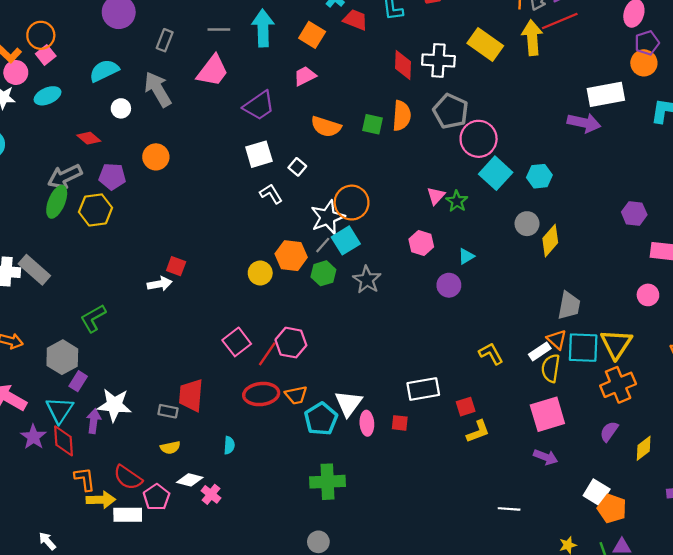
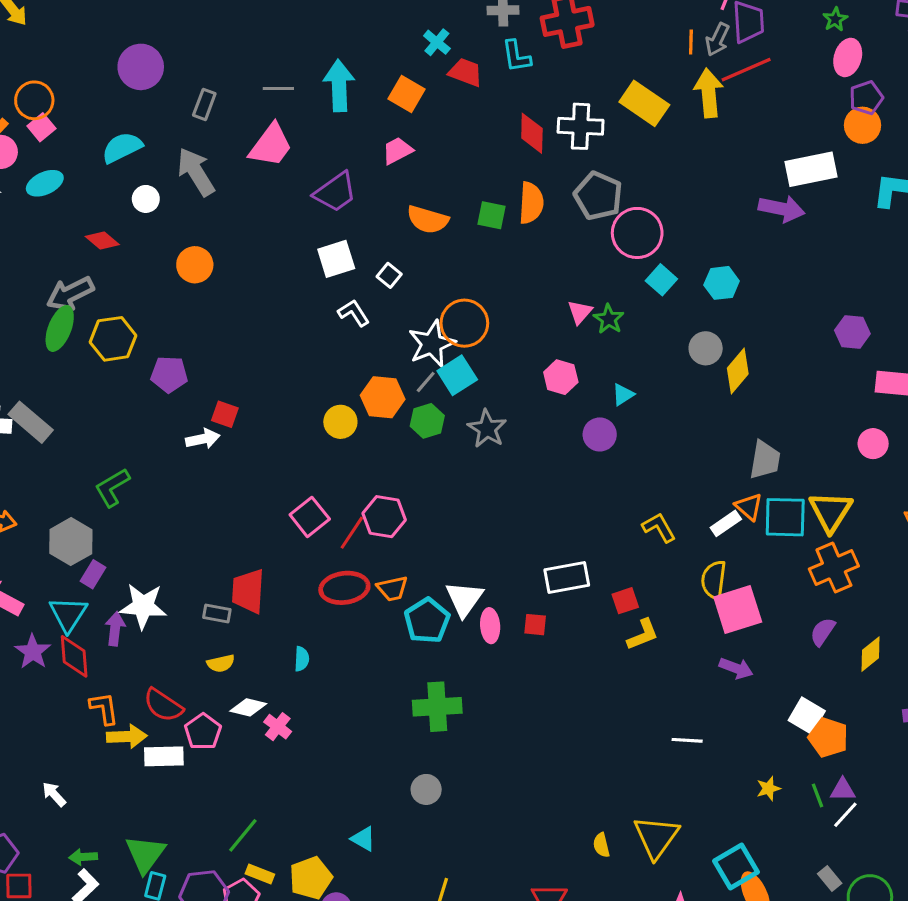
cyan square: (496, 173) -> (661, 280), size x0.7
purple pentagon: (112, 177) -> (169, 374), moved
yellow semicircle: (551, 368) -> (714, 580), moved

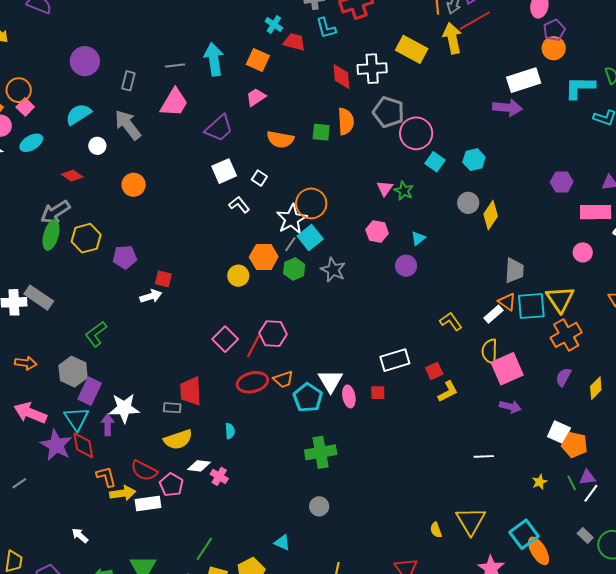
purple rectangle: (93, 574) -> (90, 391), size x1.5
purple star: (33, 652) -> (56, 445), size x1.4
yellow semicircle: (221, 663) -> (178, 440), size x1.6

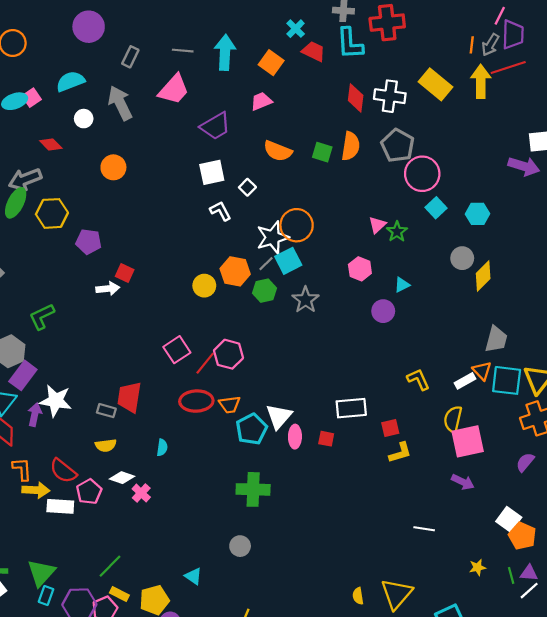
cyan L-shape: (326, 28) -> (350, 43), size x1.4
pink square: (25, 107) -> (32, 98), moved
yellow semicircle: (178, 440) -> (106, 445), size x0.7

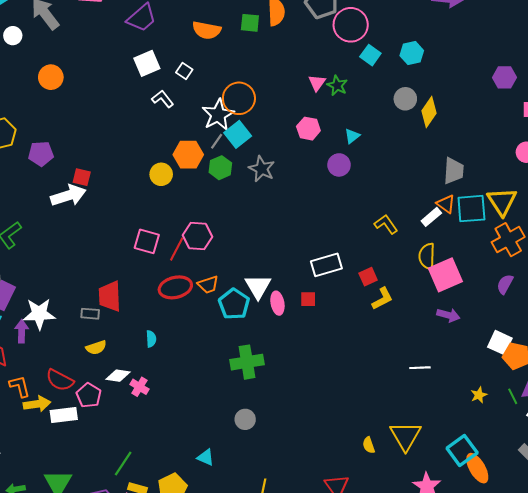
white arrow: (108, 289) -> (68, 195), size x1.5
pink square: (177, 350) -> (147, 241), turned -30

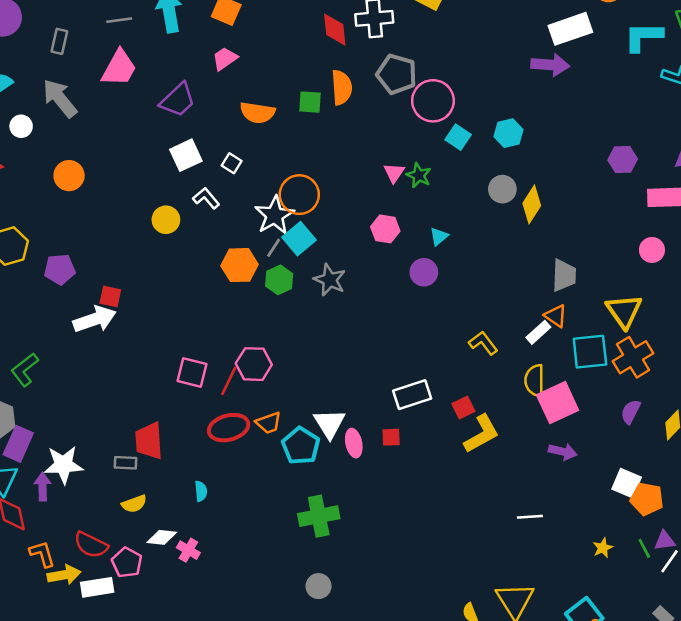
yellow circle: (161, 174) -> (166, 220), moved
cyan square: (471, 209) -> (590, 352), moved
yellow L-shape: (382, 299) -> (482, 434), size x1.4

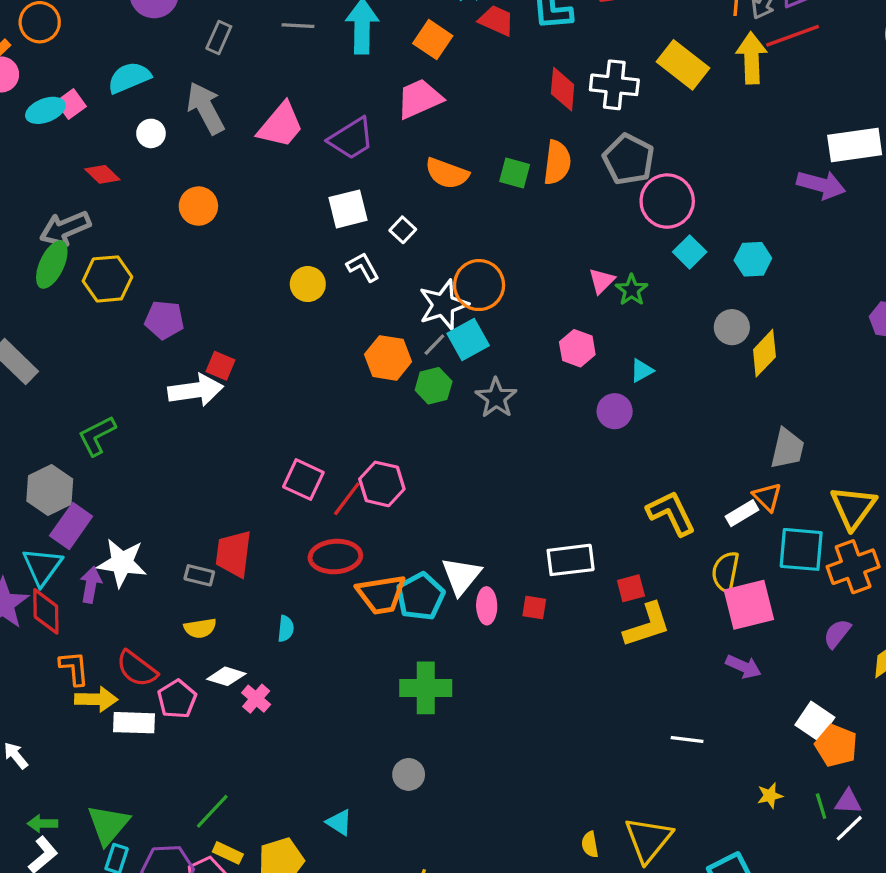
pink trapezoid: (225, 59) -> (420, 99), size x1.4
pink trapezoid: (119, 68) -> (281, 125), moved
yellow L-shape: (483, 343) -> (671, 513), size x1.4
orange trapezoid: (269, 423) -> (381, 594), moved, size x1.5

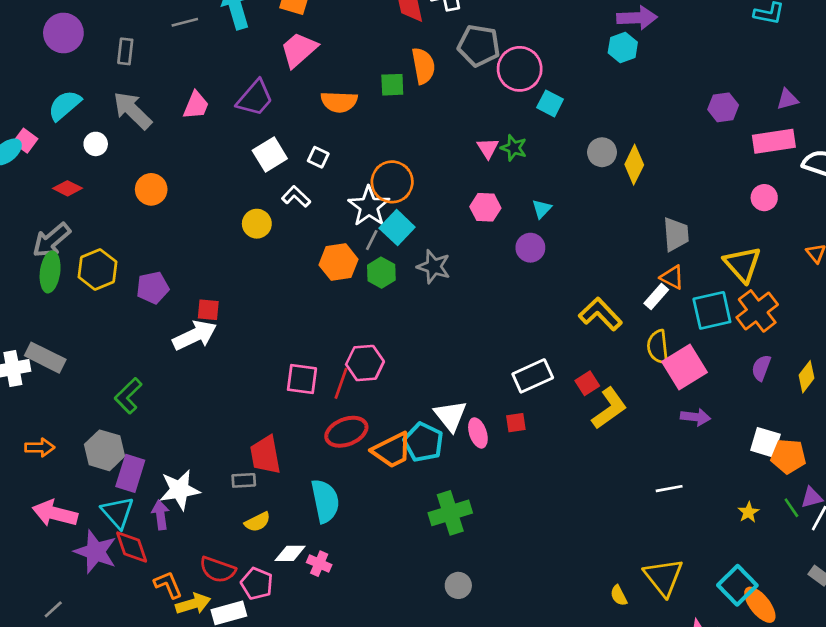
pink trapezoid: (281, 125) -> (196, 105), size x0.7
cyan hexagon: (753, 259) -> (623, 47), moved
cyan semicircle: (286, 629) -> (325, 501), size x2.0

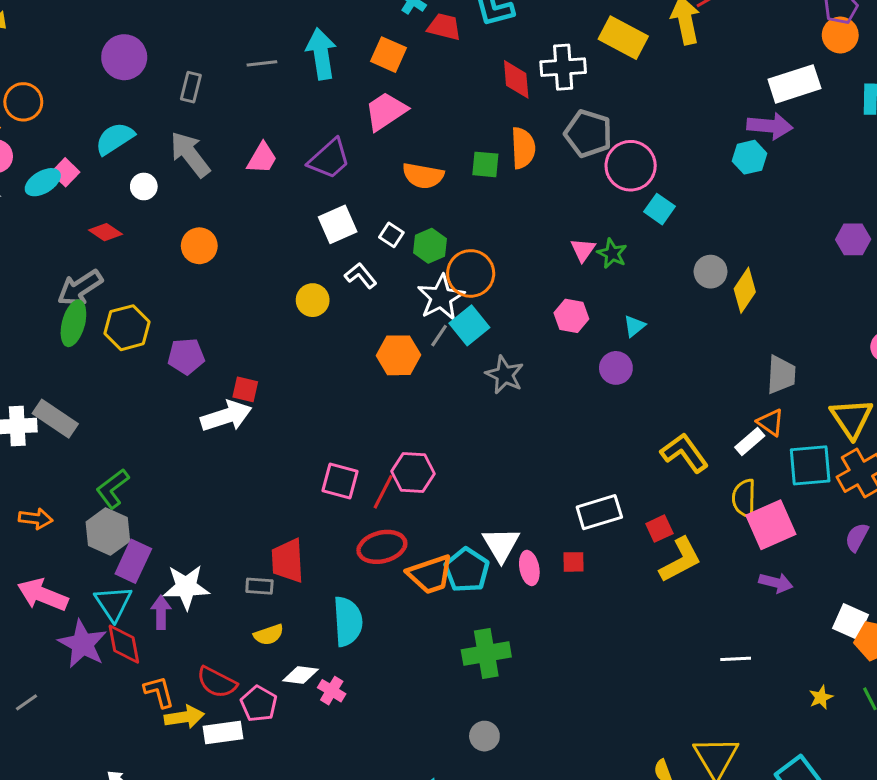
green hexagon: (381, 273) -> (430, 246), moved
green L-shape: (128, 396) -> (113, 489), moved

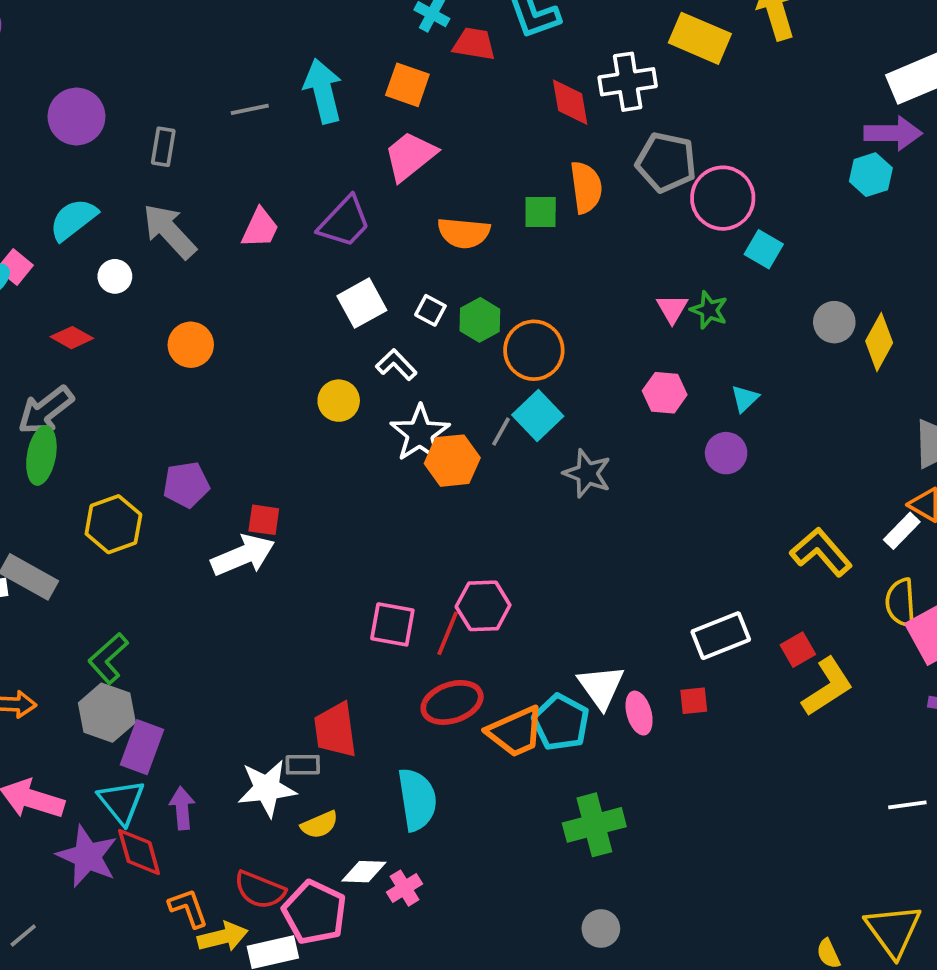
white star: (441, 297) -> (420, 433), moved
yellow hexagon: (127, 328) -> (113, 524), moved
white star: (186, 587) -> (267, 788), moved
pink cross: (332, 691) -> (405, 888), turned 32
pink pentagon: (259, 704) -> (315, 912), size x1.4

